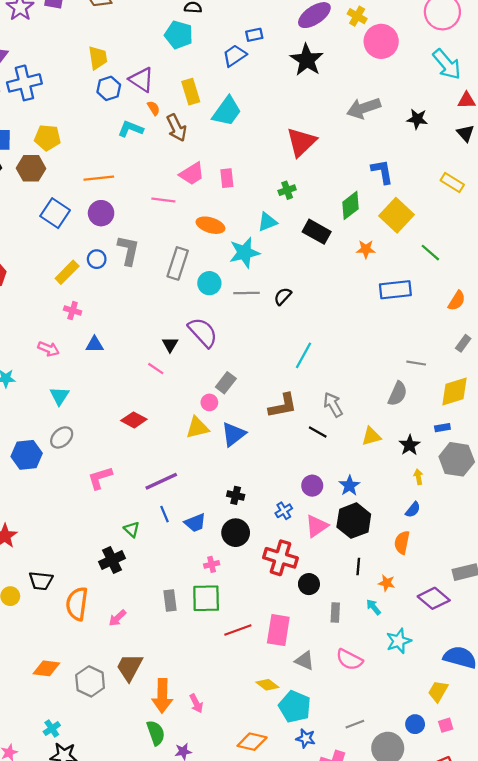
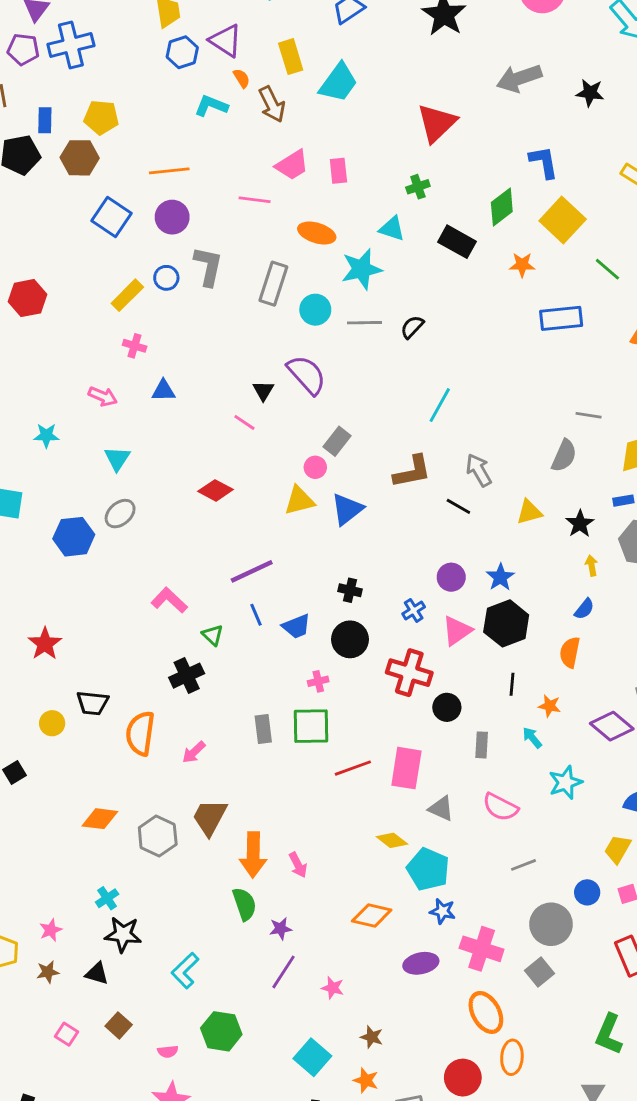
cyan triangle: (267, 222) -> (392, 229), turned 40
pink L-shape: (100, 478) -> (169, 600), moved, turned 60
gray line: (355, 724) -> (524, 865), moved

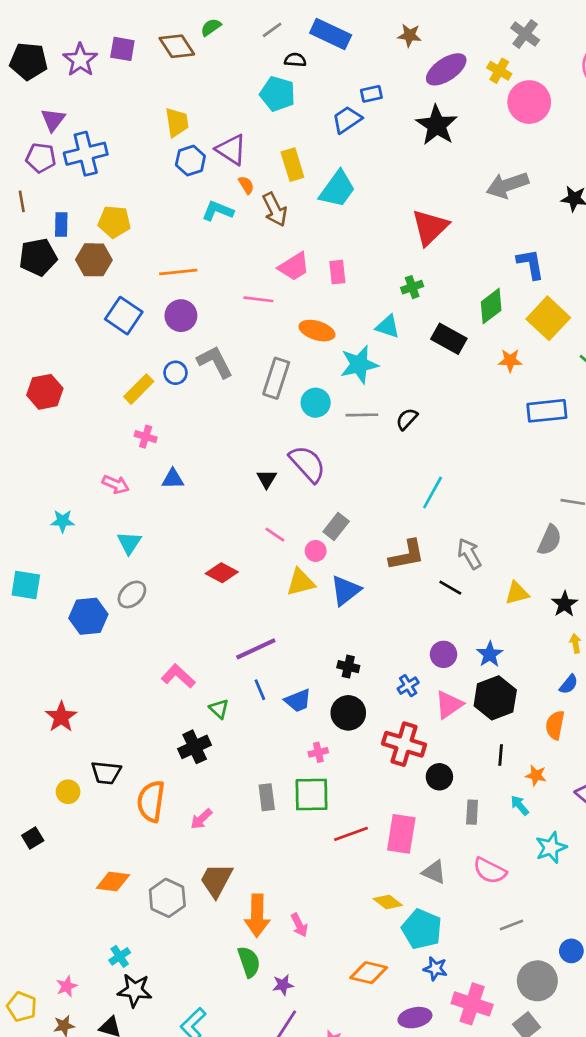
gray L-shape: (208, 266) -> (215, 362), turned -39
pink line: (244, 422) -> (275, 535), moved

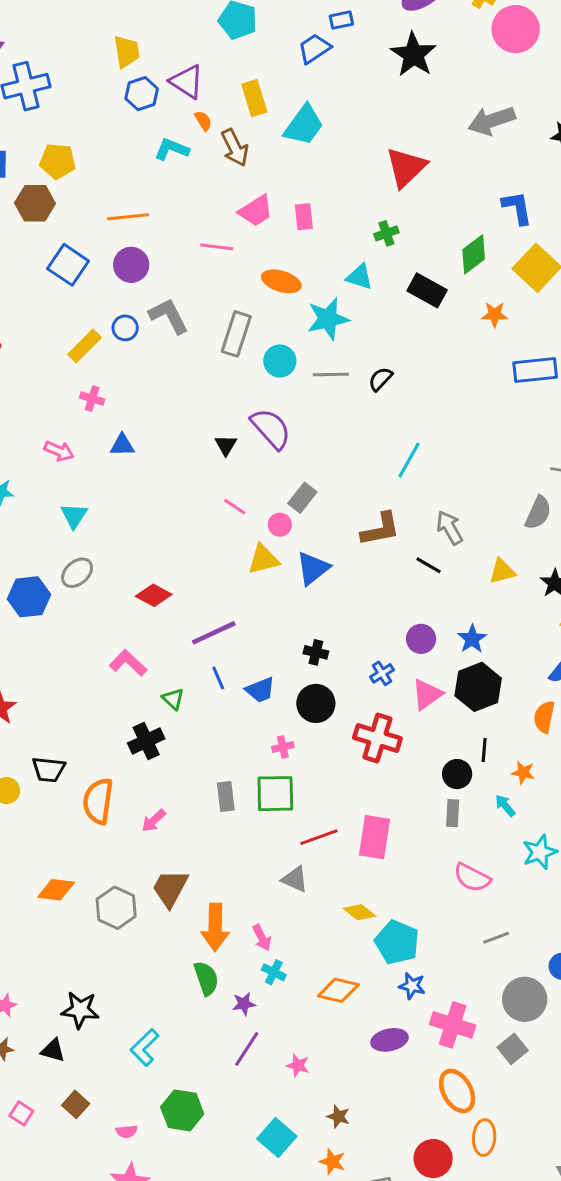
red diamond: (222, 573) -> (154, 595), moved
black circle: (439, 777) -> (457, 774), moved
gray triangle: (434, 872) -> (295, 879), moved
cyan cross: (120, 956) -> (274, 972), moved, turned -30

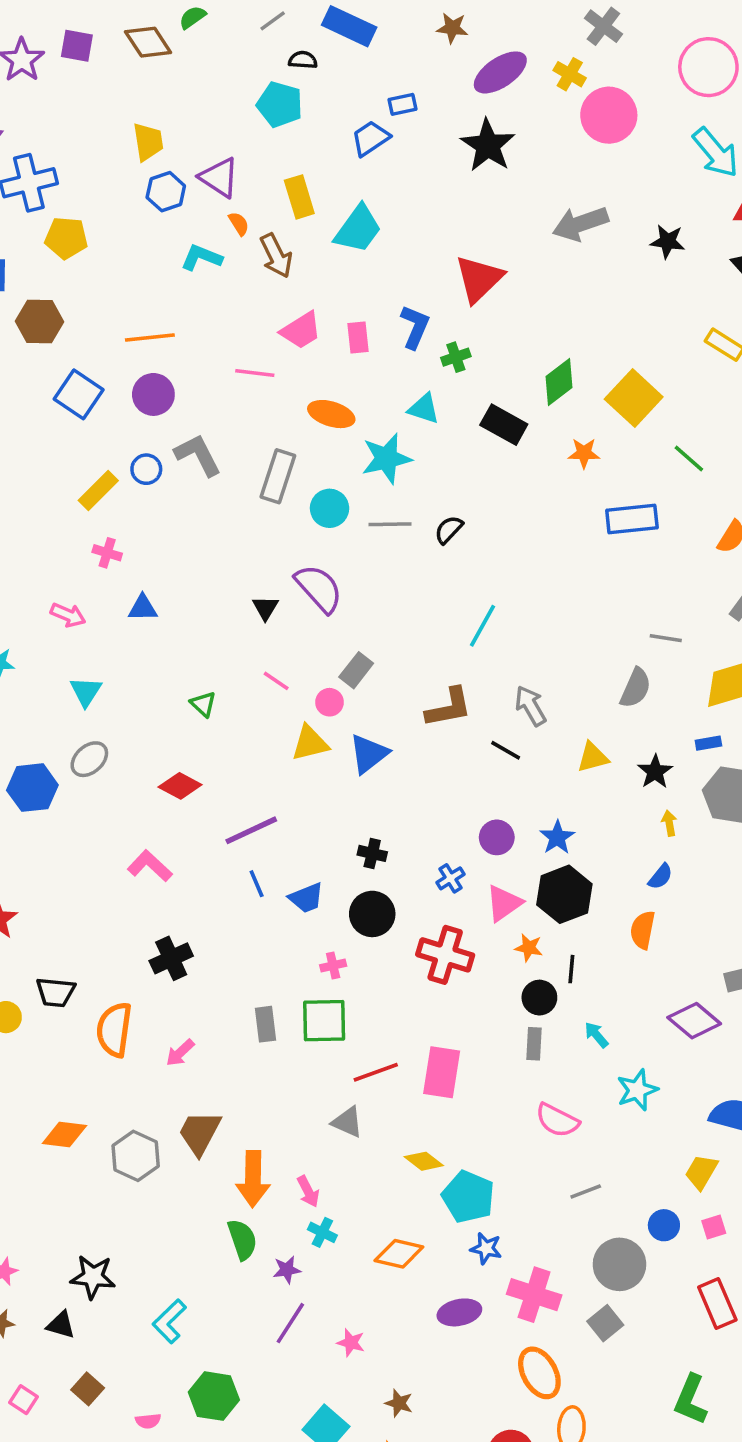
yellow pentagon: (58, 161) -> (66, 238), moved
blue L-shape: (517, 208) -> (415, 327), moved, turned 33
green triangle: (173, 699) -> (203, 704), moved
orange star: (523, 773) -> (529, 948), moved

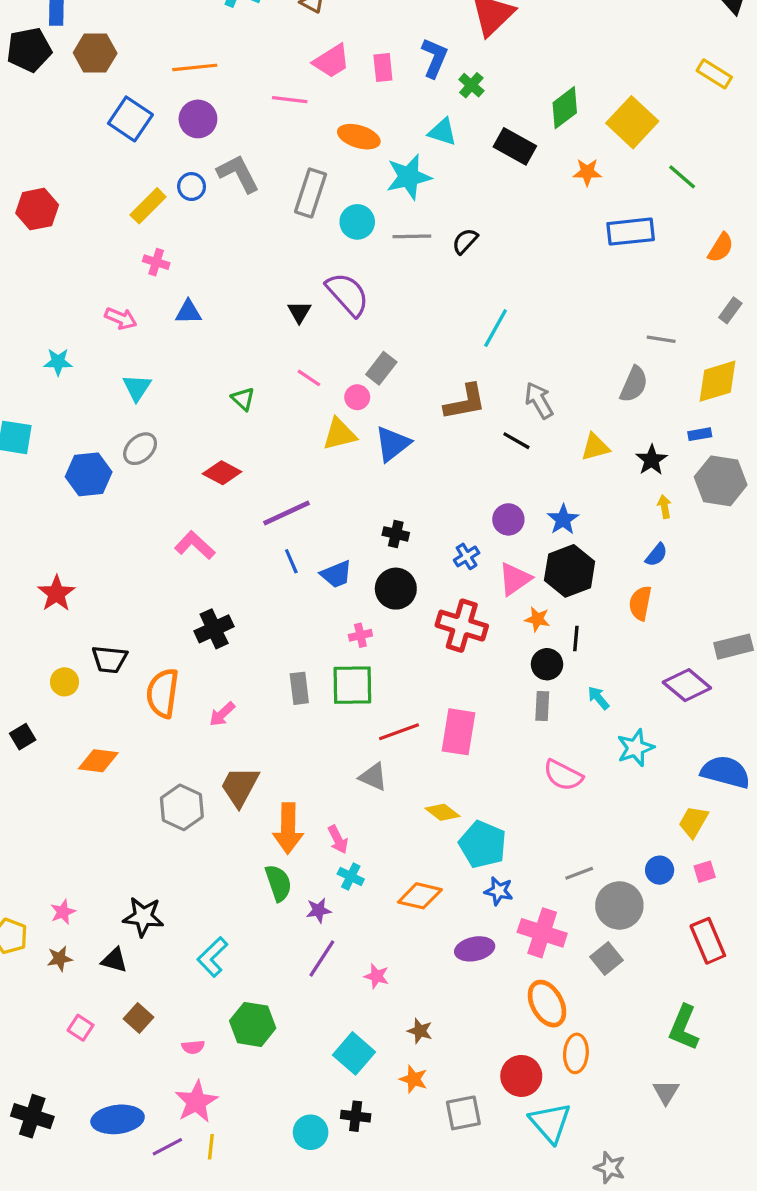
green cross: (456, 357) -> (471, 85), turned -30
orange diamond: (64, 1135) -> (98, 761), moved
gray line: (586, 1191) -> (579, 873), moved

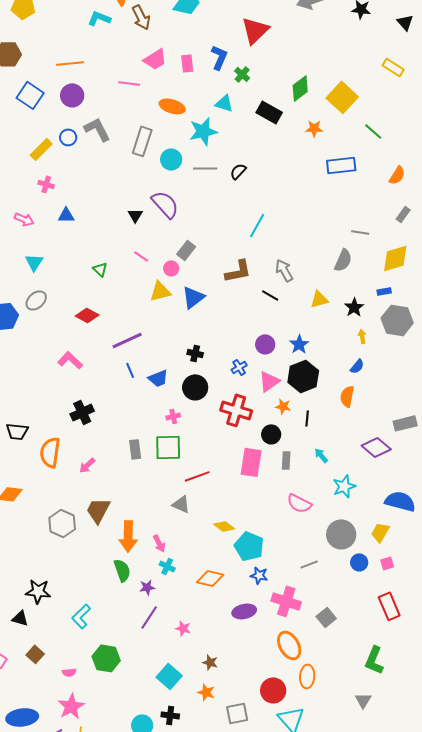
black circle: (547, 664) -> (271, 434), moved
pink rectangle: (459, 732) -> (251, 462), moved
gray circle: (619, 905) -> (341, 534), moved

